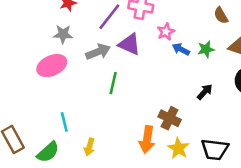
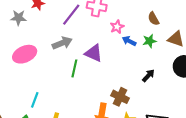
brown semicircle: (221, 15) -> (154, 19), moved
gray star: (63, 34) -> (19, 18), moved
purple triangle: (129, 44) -> (94, 53), moved
cyan line: (64, 122) -> (35, 100), turned 35

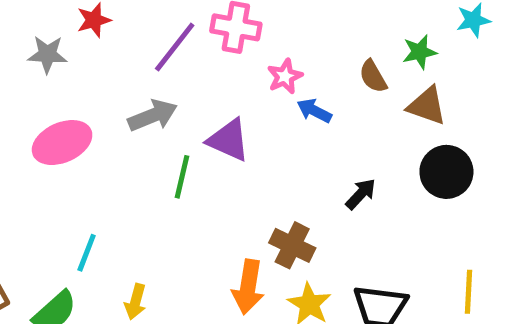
brown semicircle: (154, 19) -> (373, 76), moved
green star: (149, 41) -> (420, 52), moved

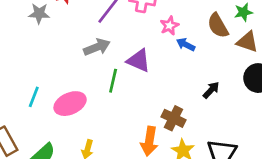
brown semicircle: (373, 76) -> (218, 26), size x1.4
pink ellipse: (62, 143) -> (70, 104), moved
cyan line: (87, 253) -> (34, 97), moved

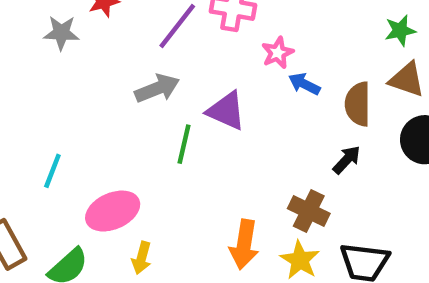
brown semicircle: (218, 26) -> (358, 104), moved, turned 30
pink ellipse: (70, 104) -> (113, 211), moved
brown cross: (174, 118) -> (309, 211), moved

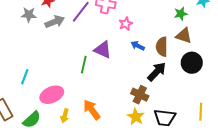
blue arrow: (304, 84) -> (138, 46), moved
gray arrow: (157, 88) -> (55, 22), moved
black arrow: (347, 160) -> (157, 72), size x1.5
orange arrow: (244, 244) -> (92, 110), moved, turned 135

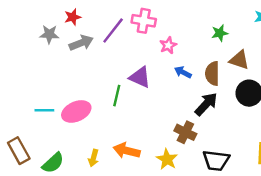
green star: (181, 14) -> (220, 33), moved
cyan line: (25, 77) -> (44, 110), turned 70
pink ellipse: (52, 95) -> (76, 111), moved
orange arrow: (92, 110) -> (127, 151), turned -40
yellow star: (136, 117) -> (167, 159), moved

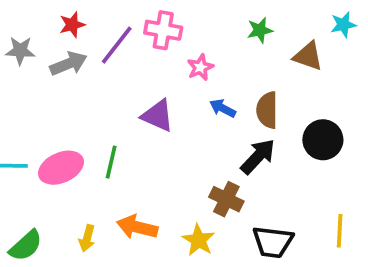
red star: (73, 17) -> (72, 25), moved
green star: (220, 33) -> (260, 30), moved
brown triangle: (239, 60) -> (308, 56), moved
green line: (117, 96) -> (111, 162), moved

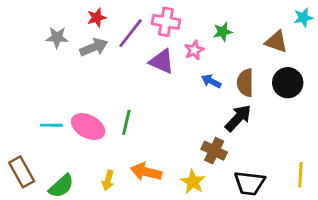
green star: (260, 30) -> (223, 32), moved
purple triangle: (158, 116) -> (162, 61), moved
black circle: (323, 140) -> (288, 83), moved
pink ellipse: (61, 168) -> (88, 127), turned 52

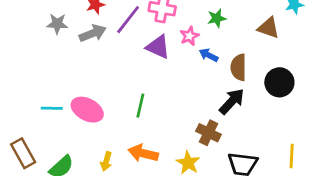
blue arrow: (211, 81) -> (209, 55), moved
black circle: (288, 83) -> (279, 82), moved
green line: (126, 122) -> (140, 106), moved

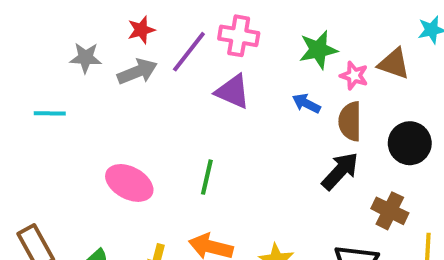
green star: (217, 18) -> (318, 50), size x1.4
pink star: (189, 36) -> (354, 76), moved, turned -30
cyan line: (52, 108) -> (50, 113), moved
brown cross: (209, 133) -> (390, 211), moved

